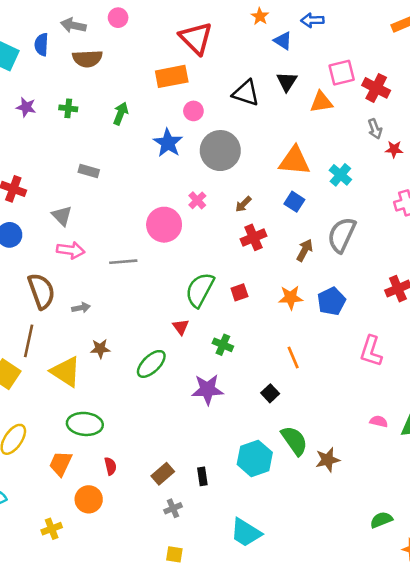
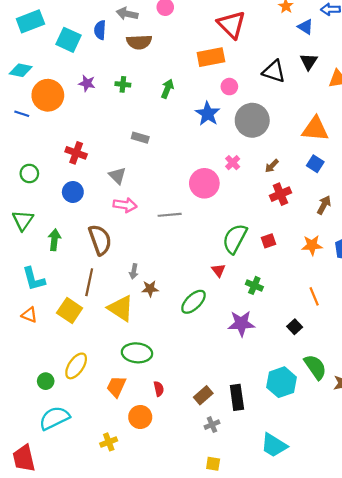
gray arrow: (81, 308) -> (134, 271), moved, turned 112
black rectangle: (202, 476) -> (237, 397), size x1.6

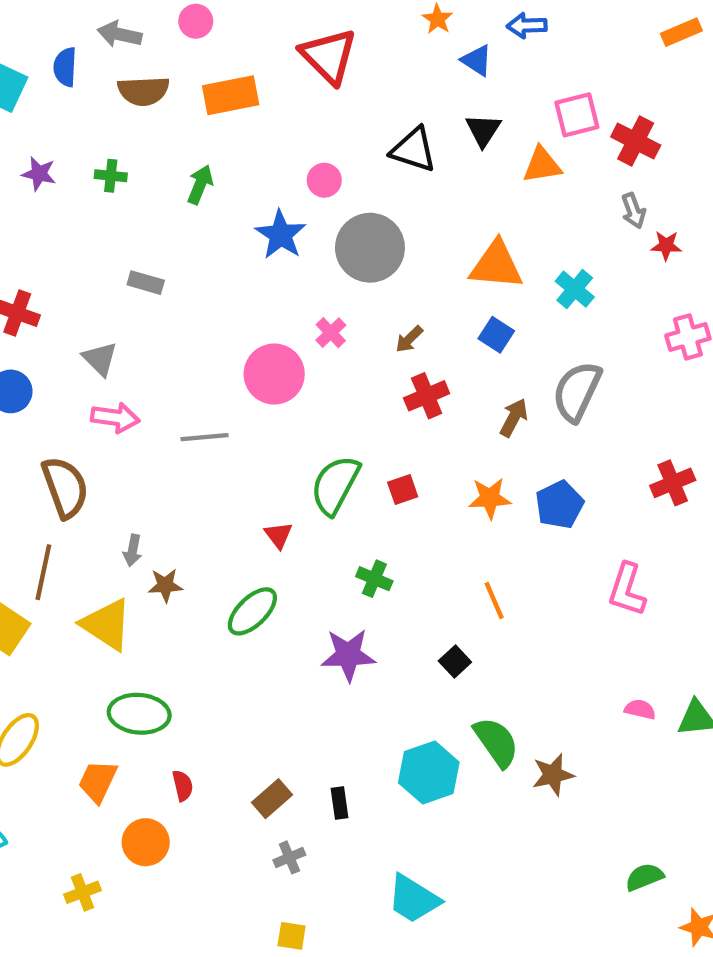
orange rectangle: (211, 57) -> (231, 95), moved
red triangle: (218, 270) -> (279, 535), moved
black rectangle: (237, 397) -> (339, 803), size x0.6

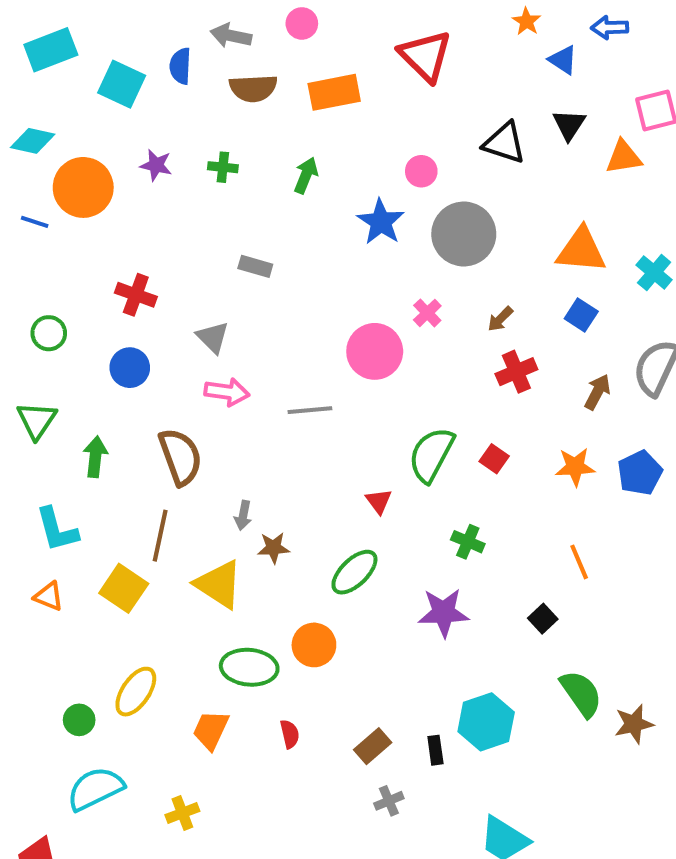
red square: (403, 489) -> (494, 459), turned -36
cyan hexagon: (429, 773) -> (486, 722), moved
orange circle: (146, 842) -> (314, 645), moved
yellow cross: (83, 892) -> (182, 813), moved

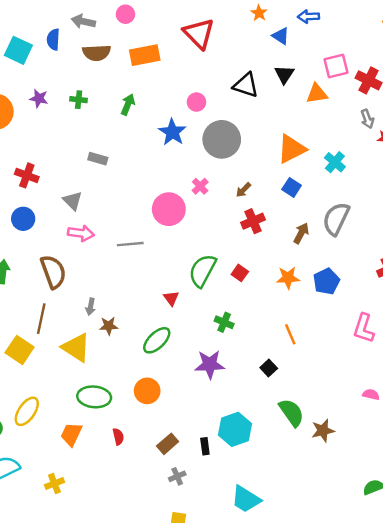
orange triangle: (581, 250) -> (292, 149), turned -32
orange circle: (314, 645) -> (147, 391), moved

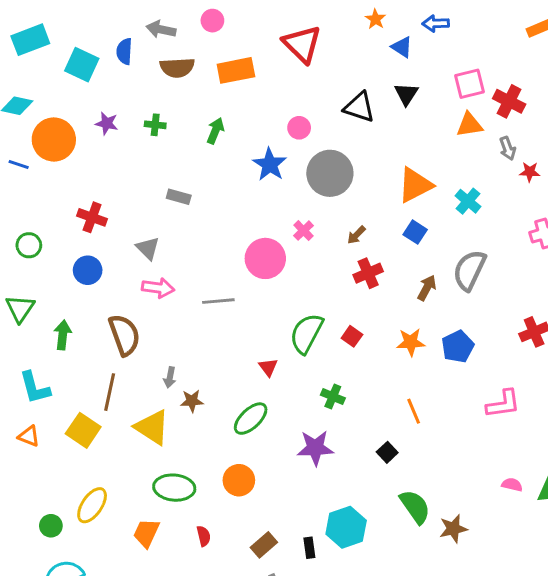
orange triangle: (317, 94) -> (469, 125), moved
pink L-shape: (364, 328) -> (503, 404), turned -116

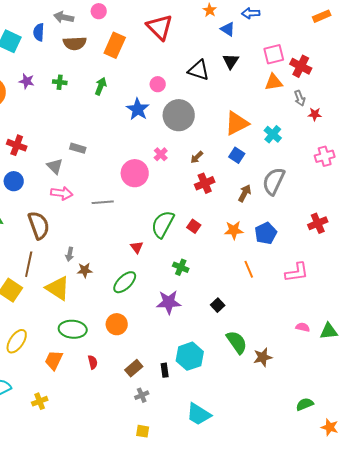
orange rectangle: (236, 70) -> (115, 45), turned -55
gray rectangle: (179, 197) -> (78, 148), moved
orange line: (414, 411) -> (249, 269), moved

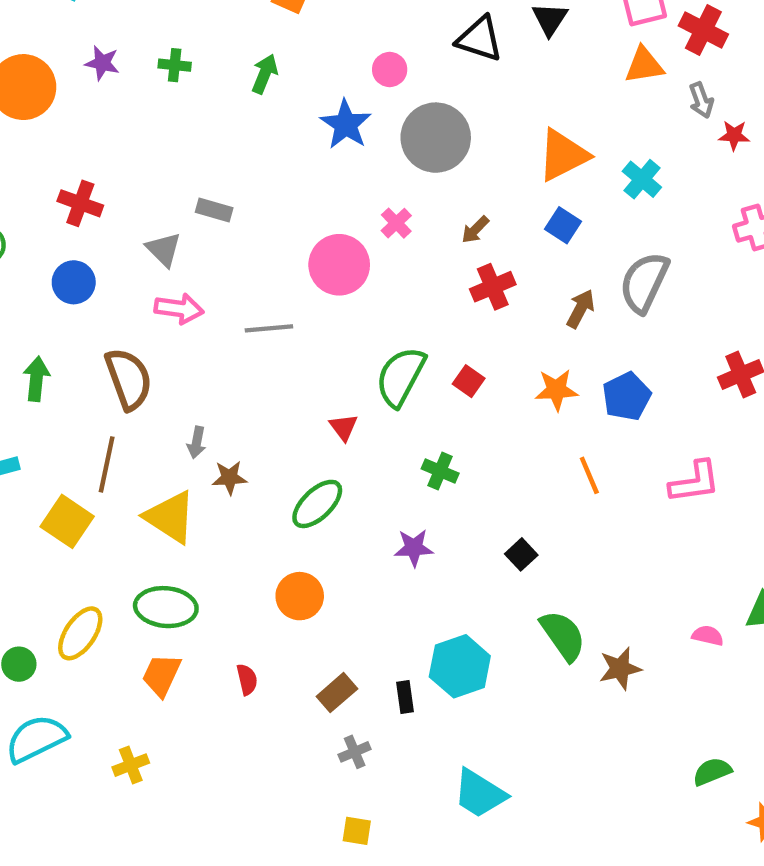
purple star: (169, 302) -> (414, 548), size x0.7
pink semicircle: (303, 327) -> (708, 636), moved
green ellipse: (73, 329) -> (166, 607), moved

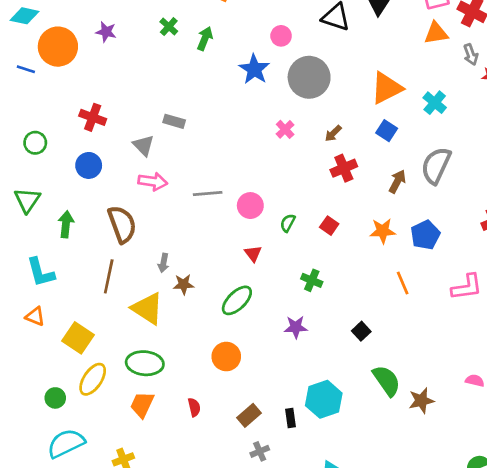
green cross: (175, 65) -> (169, 27), moved, turned 36
pink circle: (339, 265) -> (250, 206), moved, size x0.7
green semicircle: (401, 377) -> (288, 223), size x0.5
yellow square: (67, 521) -> (78, 338), moved

